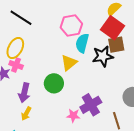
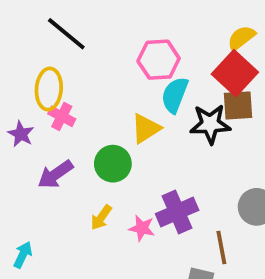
yellow ellipse: (15, 48) -> (49, 89), turned -30
pink cross: (16, 65) -> (62, 116), moved
purple arrow: (24, 93) -> (55, 174), turned 36
yellow arrow: (26, 114) -> (101, 217), moved

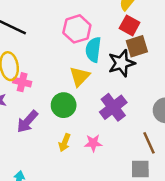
red square: (235, 73) -> (130, 25), size x0.7
purple cross: (177, 212) -> (113, 107), moved

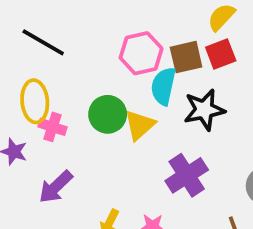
red square: (130, 25) -> (221, 54), turned 36
brown square: (137, 46) -> (186, 57), moved
green circle: (64, 105) -> (108, 114), moved

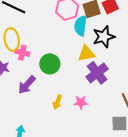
green circle: (108, 114) -> (50, 64), moved
yellow triangle: (140, 125) -> (86, 53), moved, turned 36

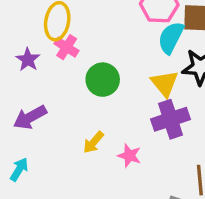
yellow triangle: (86, 53) -> (165, 83), turned 42
purple arrow: (27, 85) -> (30, 117), moved

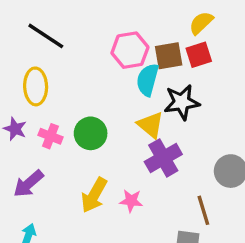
pink cross: (67, 47) -> (50, 136), moved
yellow arrow: (93, 142) -> (94, 195), size x1.5

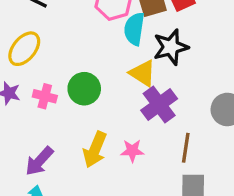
yellow ellipse: (36, 86) -> (24, 49), turned 48
purple arrow: (28, 184) -> (39, 161), moved
brown line: (203, 210) -> (186, 148), moved, turned 32

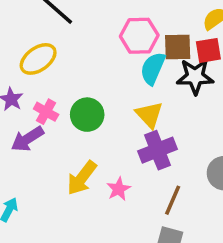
black star: (171, 47) -> (195, 77), moved
pink star: (132, 151) -> (119, 189), turned 30
purple arrow: (39, 161) -> (27, 139), moved

